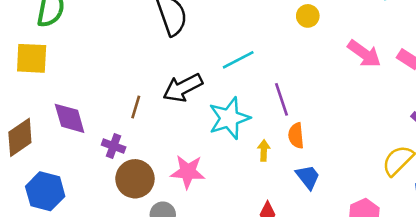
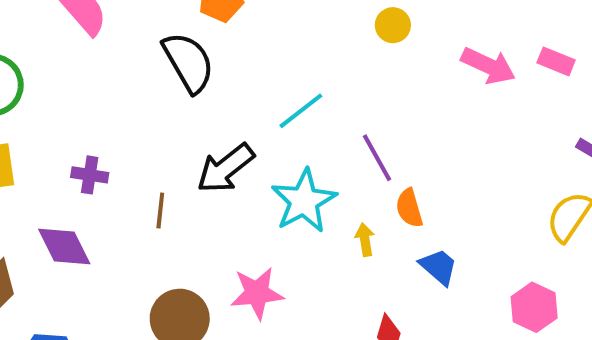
purple cross: (114, 146) -> (90, 175), moved

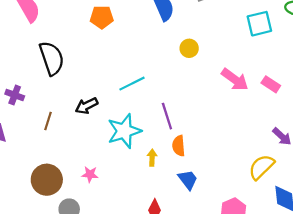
black semicircle: (188, 62) -> (52, 58), moved
black arrow: (226, 168) -> (87, 106), size x0.7
pink star: (257, 293) -> (90, 174), size x0.6

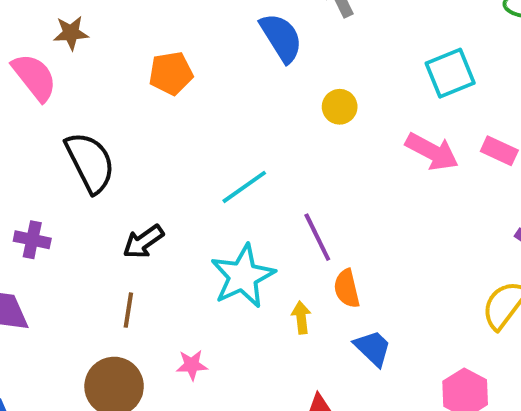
cyan square: (259, 24) -> (450, 73), moved
black arrow: (87, 106) -> (143, 242), moved
brown line: (48, 121) -> (128, 310), moved

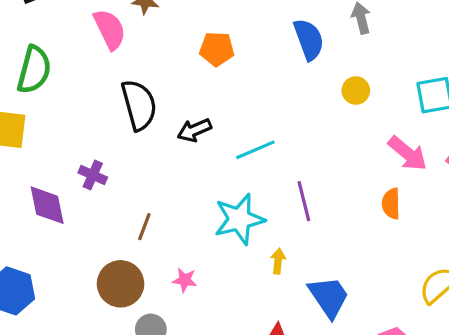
yellow circle: (340, 107) -> (356, 91), moved
purple cross: (32, 240) -> (93, 175), moved
black arrow: (143, 242) -> (194, 130), moved
orange semicircle: (347, 289) -> (391, 204), moved
blue trapezoid: (373, 348) -> (329, 297), size x1.4

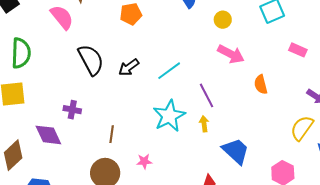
pink arrow: (408, 153) -> (231, 54), moved
yellow arrow: (278, 261) -> (204, 124), moved

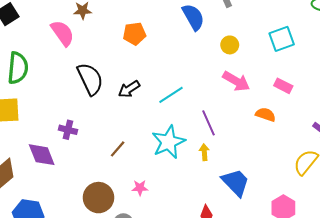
pink rectangle: (298, 50) -> (283, 86), moved
orange semicircle: (261, 84) -> (266, 115), turned 120
brown line: (112, 134) -> (118, 149), moved, turned 30

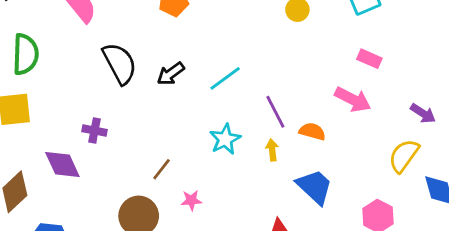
pink arrow: (236, 81) -> (353, 99), moved
orange semicircle: (266, 115) -> (312, 131), moved
cyan star: (168, 142) -> (225, 139), size x0.7
brown line: (118, 149) -> (162, 169), moved

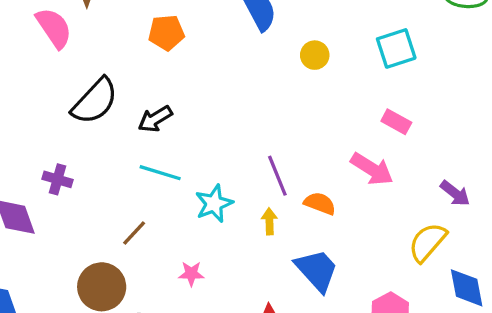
black semicircle: (120, 63) -> (95, 101), turned 66
cyan line: (225, 78) -> (160, 173), moved, turned 48
pink star: (191, 200) -> (191, 274), moved

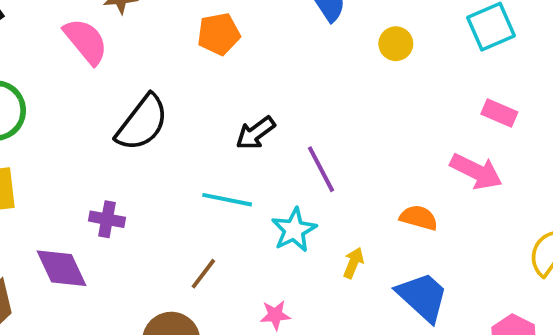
black arrow: (155, 119) -> (255, 133), moved
purple line: (277, 176) -> (321, 169), moved
yellow arrow: (269, 221) -> (353, 263), moved, turned 30

